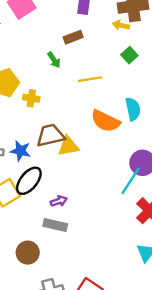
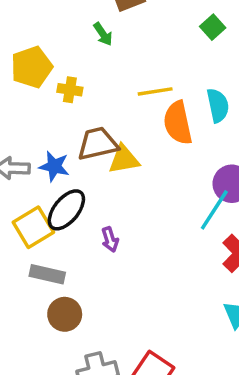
yellow line: (90, 79) -> (155, 91), moved
orange semicircle: (105, 121) -> (178, 123), turned 52
purple arrow: (59, 201) -> (110, 239), turned 91
gray rectangle: (55, 225) -> (47, 274), moved

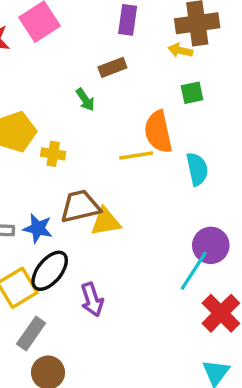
green square: (213, 27) -> (192, 93), turned 30
orange semicircle: (178, 123) -> (158, 132), moved
purple arrow: (110, 239) -> (92, 300), size x1.4
gray rectangle: (47, 274) -> (31, 334), turned -68

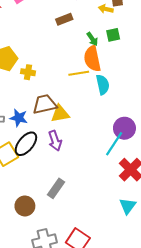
green arrow: (85, 100) -> (92, 39), moved
cyan semicircle: (197, 169) -> (103, 85), moved
purple arrow: (92, 300) -> (55, 141), moved
gray rectangle: (31, 334) -> (56, 188), moved

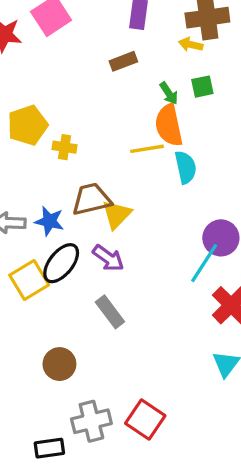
yellow triangle: (60, 114) -> (117, 214), turned -36
purple arrow: (55, 141) -> (108, 258), turned -36
gray rectangle: (56, 188) -> (110, 312), moved, turned -72

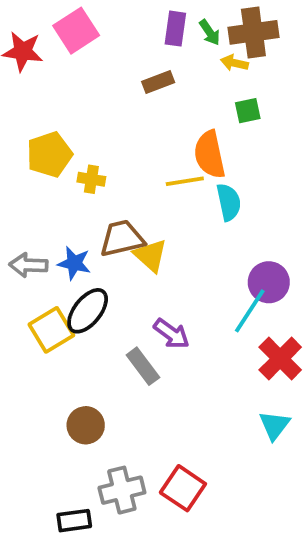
green arrow: (169, 93) -> (210, 32), moved
yellow triangle: (117, 214) -> (151, 256), turned -32
purple arrow: (108, 258) -> (171, 334), moved

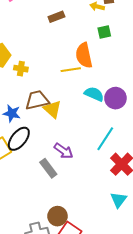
cyan semicircle: (229, 202) -> (94, 94), moved, turned -54
purple circle: (269, 282) -> (115, 98), moved
brown circle: (86, 425) -> (57, 216), moved

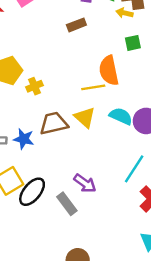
yellow cross: (21, 69) -> (34, 86), turned -32
yellow triangle: (52, 109) -> (85, 117), moved
black ellipse: (19, 139) -> (32, 192), moved

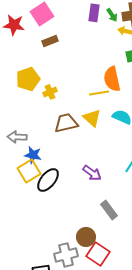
brown rectangle: (76, 25) -> (50, 41), moved
blue star: (24, 139) -> (33, 155), moved
gray rectangle: (67, 204) -> (109, 210), moved

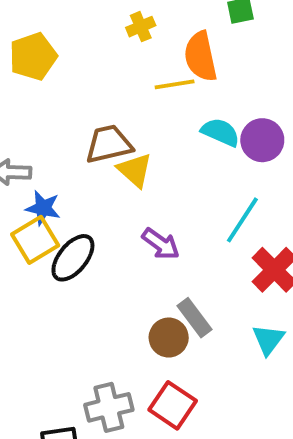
yellow cross: (50, 92) -> (141, 27), moved
yellow triangle: (92, 118) -> (135, 170), moved
brown circle: (86, 237) -> (169, 338), moved

